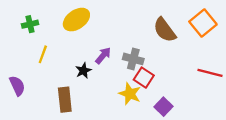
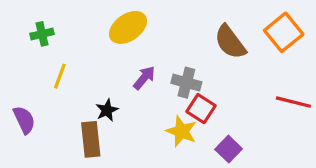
yellow ellipse: (76, 20) -> (128, 27), moved
black star: (83, 71) -> (107, 110), moved

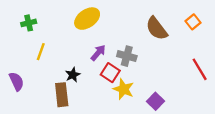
orange square: (284, 32) -> (193, 22), size x0.6
red line: (293, 102) -> (200, 69), turned 45
red square: (201, 109) -> (110, 73), moved

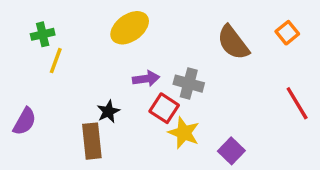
yellow line: (41, 52) -> (56, 61), moved
purple arrow: (98, 53) -> (146, 79), turned 42
purple semicircle: (16, 81) -> (25, 121), turned 54

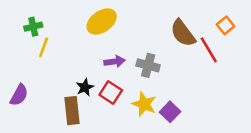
red line: (297, 103) -> (209, 50), moved
red square: (164, 108) -> (111, 92), moved
purple square: (231, 151) -> (170, 112), moved

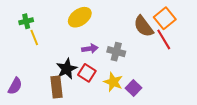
orange square: (226, 25) -> (165, 18), moved, size x1.5
yellow line: (44, 47) -> (34, 37), turned -42
black star: (85, 87) -> (67, 69), size x1.5
purple semicircle: (19, 95) -> (15, 86), moved

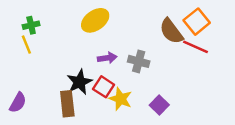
yellow line: (34, 37) -> (26, 45), moved
red line: (164, 39) -> (195, 47), turned -35
yellow star: (113, 82) -> (121, 99), moved

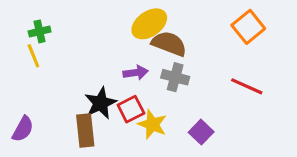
yellow ellipse: (95, 20) -> (149, 24), moved
brown semicircle: (171, 31) -> (169, 44), moved, turned 148
red line: (195, 47) -> (247, 86), moved
red square: (104, 87) -> (131, 109), turned 30

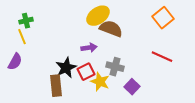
gray cross: (175, 77) -> (115, 67), moved
purple semicircle: (23, 129) -> (15, 62), moved

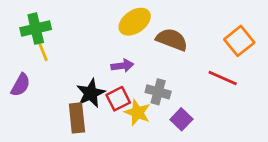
orange square: (163, 18) -> (239, 41), moved
green cross: (26, 21) -> (36, 29), size x1.5
brown semicircle: (111, 29) -> (172, 40), moved
yellow line: (22, 37) -> (43, 51), moved

